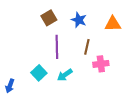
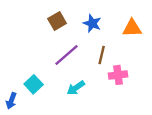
purple line: (57, 47) -> (66, 55), turned 50
cyan square: (39, 73) -> (34, 84), moved

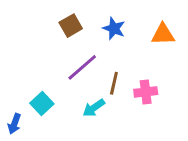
brown line: (102, 55) -> (114, 83), moved

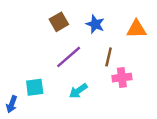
brown line: (114, 83) -> (109, 57), moved
cyan square: (42, 104) -> (35, 87), turned 36

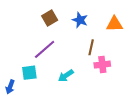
purple line: (69, 57) -> (45, 49), moved

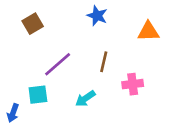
brown square: (50, 18) -> (33, 24), moved
blue star: (80, 20) -> (97, 16), moved
brown line: (91, 47) -> (104, 62), moved

